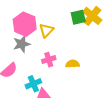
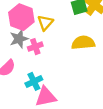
pink cross: (49, 60) -> (35, 47), moved
yellow semicircle: (73, 64) -> (83, 43), moved, size x1.5

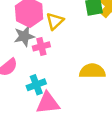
yellow semicircle: (83, 43) -> (92, 71), moved

